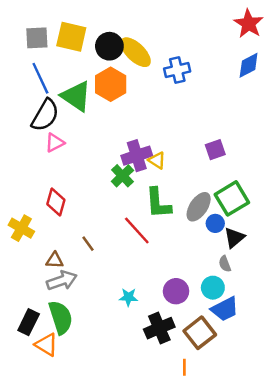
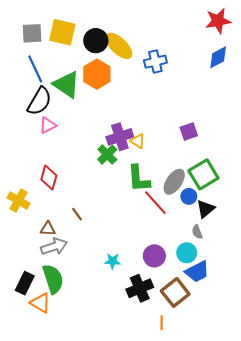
red star: (249, 24) -> (218, 21), turned 30
red line: (137, 231) -> (155, 203), moved

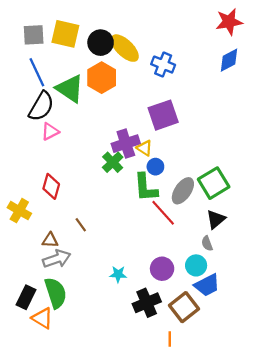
blue cross: (155, 62) -> (163, 65), turned 35
purple square: (189, 132) -> (163, 115), moved, size x1.6
blue circle: (189, 196) -> (155, 167), moved

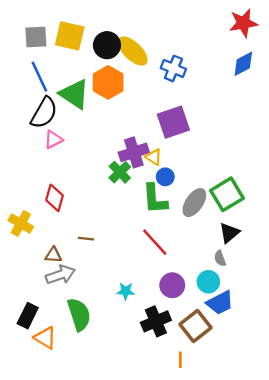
red line: (163, 213) -> (155, 242), moved
brown line: (81, 225) -> (86, 239), turned -48
green semicircle: (56, 293) -> (79, 314), moved

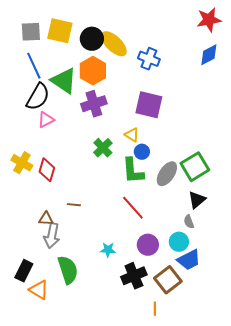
purple square: (173, 122) -> (149, 105), turned 32
purple cross: (134, 152) -> (94, 104), moved
yellow cross: (21, 223) -> (22, 163), moved
gray arrow: (60, 275) -> (52, 236), turned 120

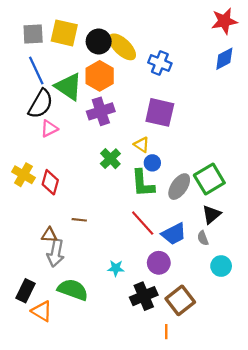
cyan circle: (179, 242) -> (221, 266), moved
blue trapezoid: (189, 260) -> (174, 234), moved
green semicircle: (68, 270) -> (73, 290), turned -52

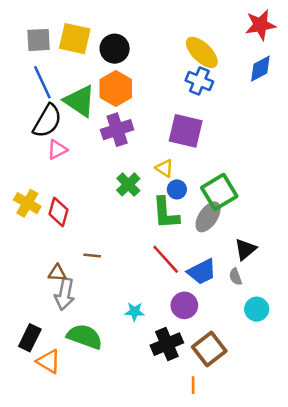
yellow ellipse: (122, 47) -> (202, 52), moved
blue cross: (160, 63) -> (199, 81), moved
green square: (209, 179) -> (219, 192), moved

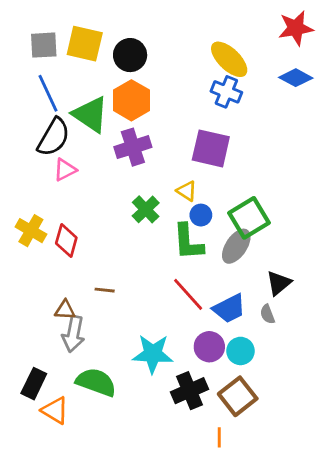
blue diamond: (260, 69) -> (296, 78), turned 56
cyan circle: (257, 309) -> (241, 351), moved
cyan star: (135, 312) -> (153, 354), size x1.8

